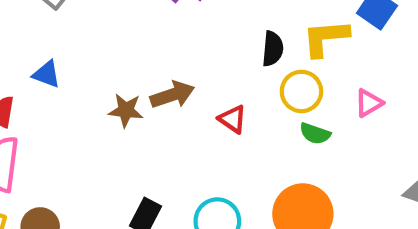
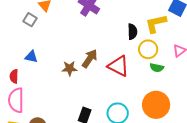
brown arrow: (172, 95) -> (90, 59), turned -30
red triangle: (233, 119) -> (118, 66), size x1.6

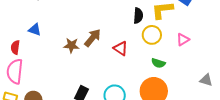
red triangle: (118, 66) -> (121, 48), size x0.7
green semicircle: (157, 68) -> (158, 63), moved

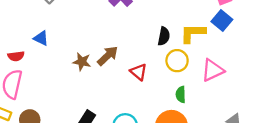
pink triangle: (183, 40) -> (213, 70), size x1.5
red semicircle: (15, 47) -> (16, 56), turned -112
green semicircle: (158, 63) -> (181, 94), turned 64

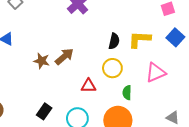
blue square: (222, 20) -> (175, 37), moved
yellow circle: (177, 61) -> (112, 68), moved
red triangle: (139, 72) -> (88, 86), moved, turned -42

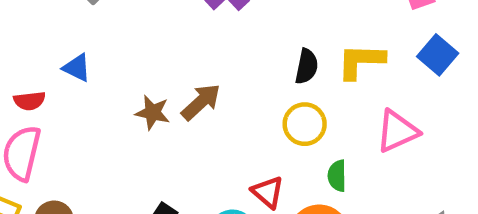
red triangle: (88, 86) -> (268, 192), moved, turned 42

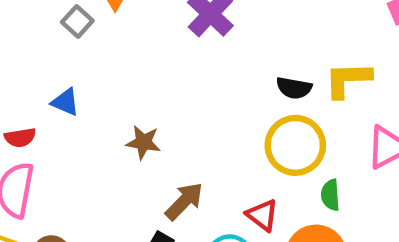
black semicircle: (307, 66) -> (294, 88), turned 92
brown arrow: (201, 102) -> (184, 201), moved
yellow circle: (305, 124) -> (295, 145), size x1.4

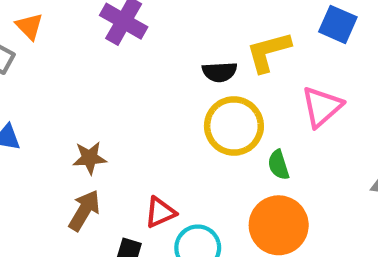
brown arrow: (184, 201) -> (84, 210), moved
red triangle: (262, 215) -> (160, 212), moved, turned -48

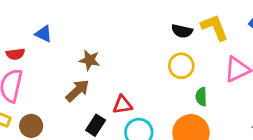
yellow L-shape: (268, 52) -> (215, 27), turned 68
yellow circle: (234, 126) -> (181, 66), size x0.7

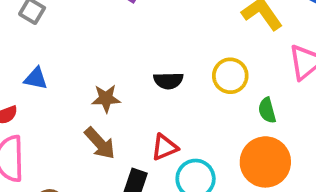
black semicircle: (182, 31) -> (168, 81), moved
brown arrow: (77, 91) -> (100, 143), turned 105

